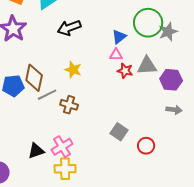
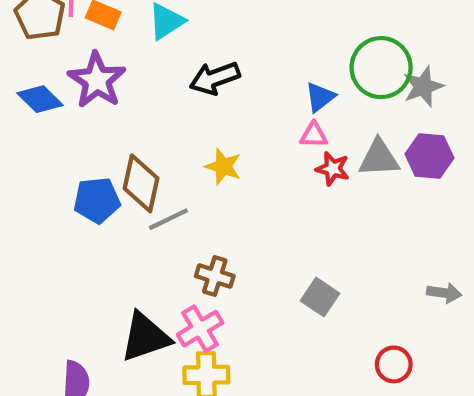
purple hexagon: (171, 80) -> (429, 156), moved
brown cross: (69, 105) -> (215, 276), moved
gray arrow: (174, 110) -> (444, 293), moved
red circle: (146, 146) -> (394, 364), moved
black triangle: (36, 151) -> (145, 337), size x1.5

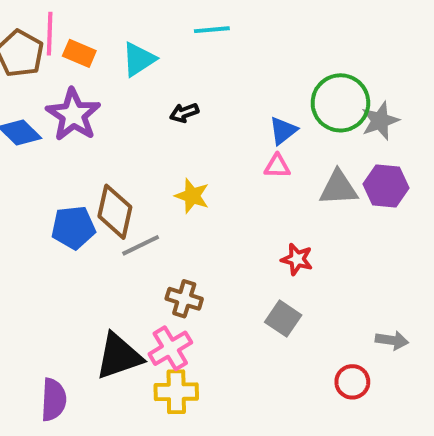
black arrow: (215, 78) -> (184, 113), size x0.6
red star: (333, 169) -> (297, 259), moved
gray arrow: (444, 293) -> (392, 340), moved

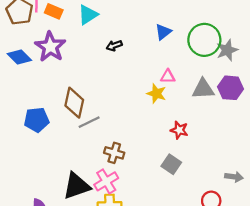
blue triangle: (283, 131) -> (163, 32), moved
yellow star: (192, 196) -> (156, 94), moved
blue pentagon: (73, 228) -> (37, 120), moved

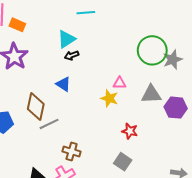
cyan triangle: (88, 15) -> (66, 39), moved
blue triangle: (163, 32) -> (63, 84), moved, turned -49
purple hexagon: (231, 88) -> (176, 108), moved

